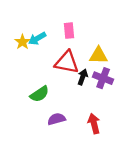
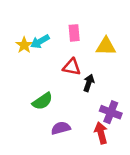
yellow triangle: (99, 55) -> (106, 46), moved
red triangle: (67, 62) -> (72, 67), size x0.7
purple cross: (103, 78) -> (111, 112), moved

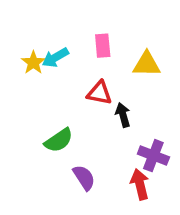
black arrow: (89, 83) -> (123, 115), turned -35
purple semicircle: (61, 128) -> (84, 178), turned 72

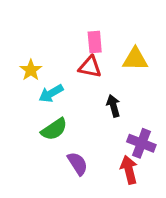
cyan arrow: (55, 57) -> (51, 93), moved
yellow star: (33, 63) -> (31, 70), moved
red triangle: (99, 93) -> (90, 67), moved

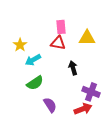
red arrow: (129, 170) -> (83, 109), turned 84

